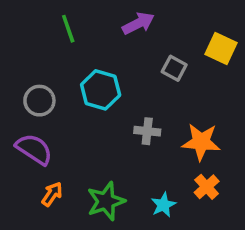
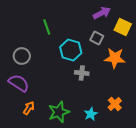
purple arrow: (138, 23) -> (102, 13), moved
green line: (68, 29) -> (47, 27), moved
cyan hexagon: (101, 90) -> (71, 50), moved
orange star: (201, 142) -> (115, 58), moved

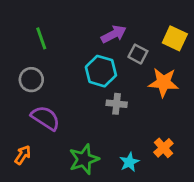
purple arrow: (102, 13) -> (114, 34), moved
green line: (47, 27) -> (41, 38), moved
purple semicircle: (19, 83) -> (45, 118), moved
orange arrow: (29, 108) -> (23, 155), moved

